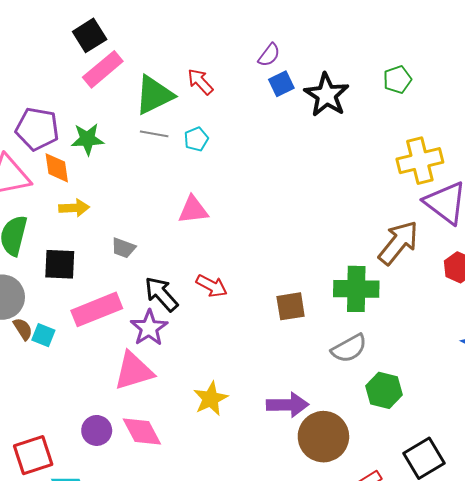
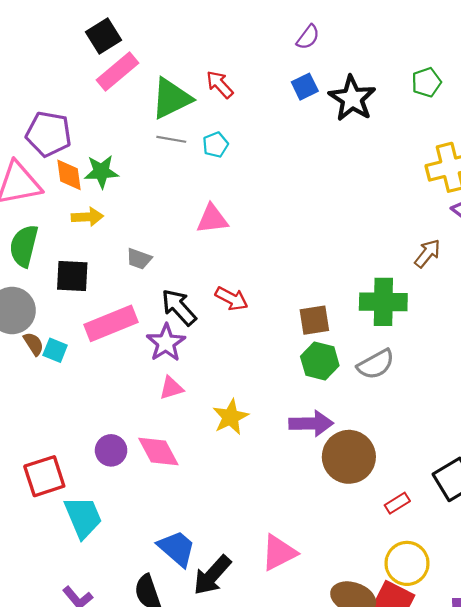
purple semicircle: (269, 55) -> (308, 37), moved
green star: (87, 139) -> (101, 172), moved
brown arrow: (398, 243) -> (427, 253), size x0.6
pink triangle: (134, 371) -> (171, 388), moved, size x0.6
green hexagon: (384, 390) -> (320, 361), moved

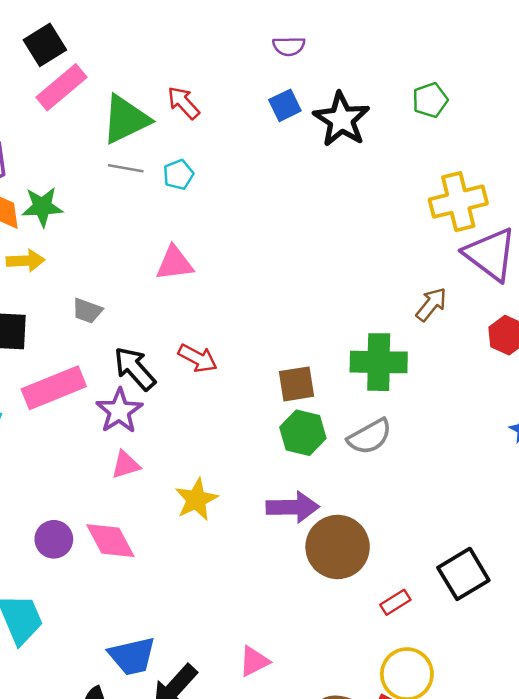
purple semicircle: (308, 37) -> (289, 46), turned 52
blue trapezoid: (177, 548) -> (132, 656), turned 126
pink triangle: (279, 553) -> (254, 661), size x0.7

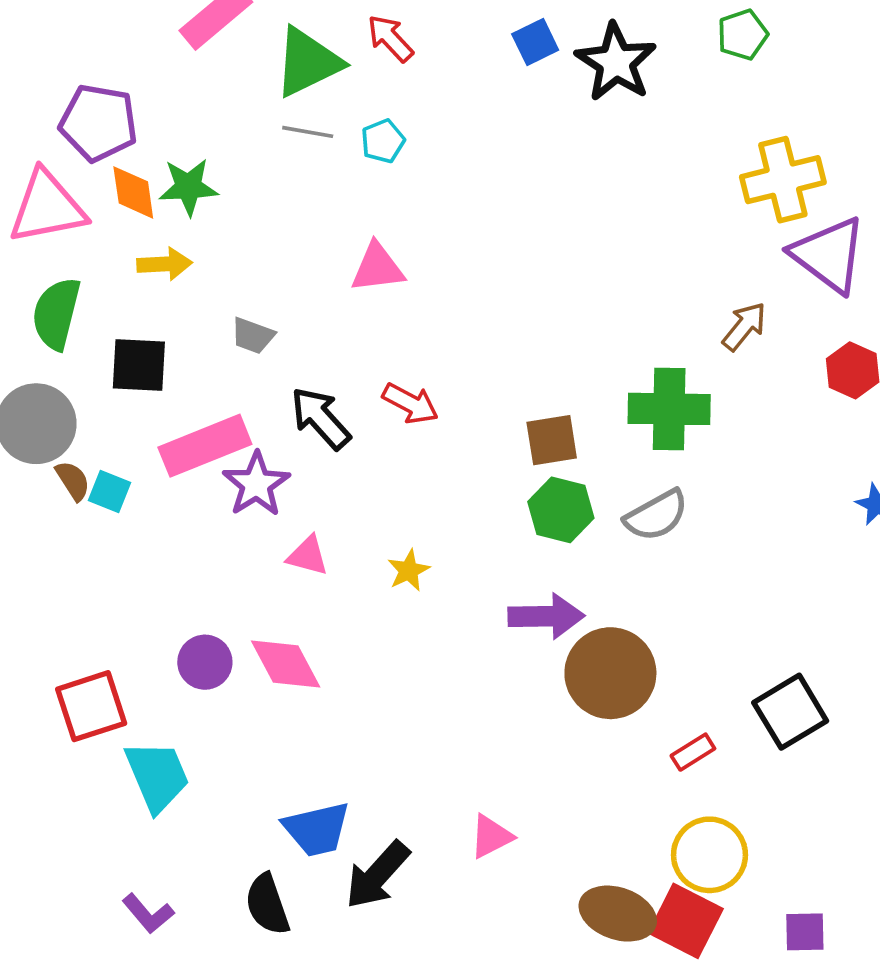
purple star: (119, 411) -> (256, 484), moved
pink triangle: (126, 465) -> (308, 556), turned 32
yellow star: (196, 499) -> (409, 570), moved, size x0.7

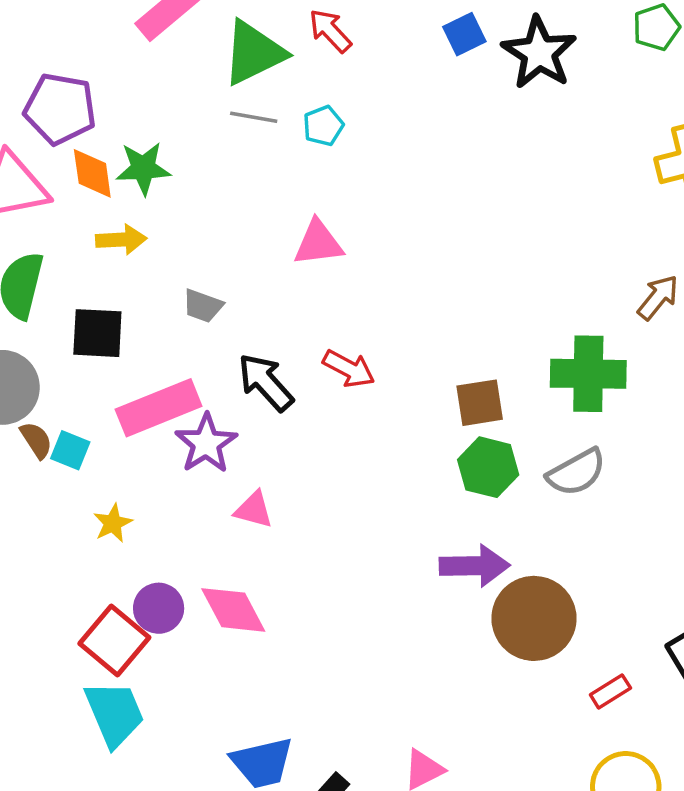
yellow star: (409, 570) -> (113, 523), moved
red square: (91, 706) -> (114, 640), moved, turned -32

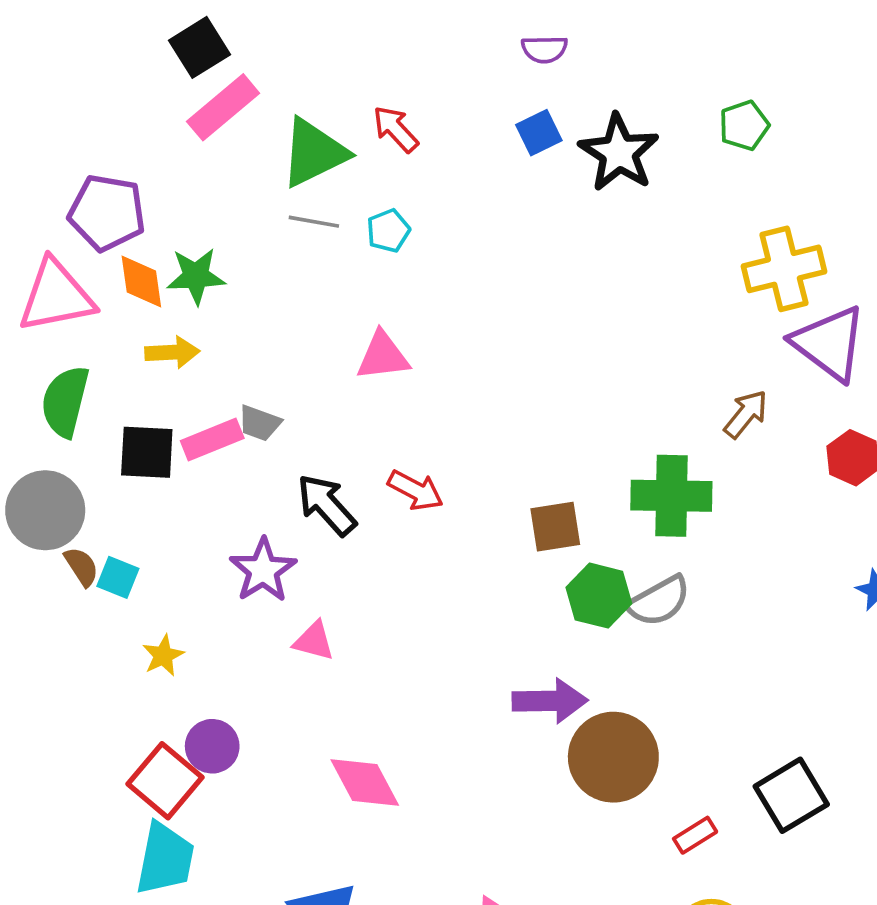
pink rectangle: (159, 408) -> (212, 439), moved, size x0.7
green hexagon: (488, 467) -> (599, 596), moved
pink diamond: (233, 610) -> (365, 783), moved
cyan trapezoid: (114, 714) -> (165, 859), turned 34

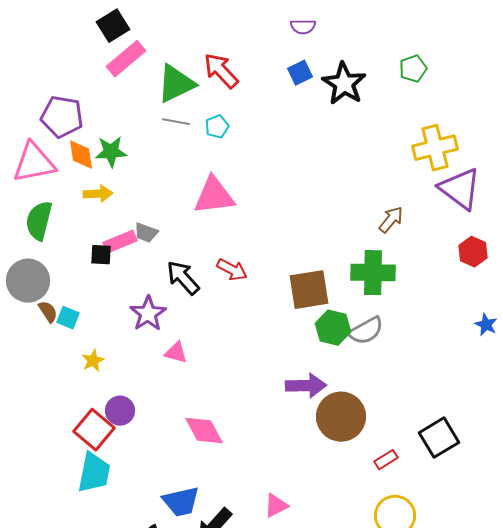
red arrow: (396, 129) -> (221, 71), size x1.4
pink triangle: (383, 356) -> (214, 196), size x1.4
brown arrow: (746, 414) -> (391, 220), moved
black square: (147, 452) -> (101, 255), moved, size x0.7
brown square: (555, 527) -> (309, 290), size x1.4

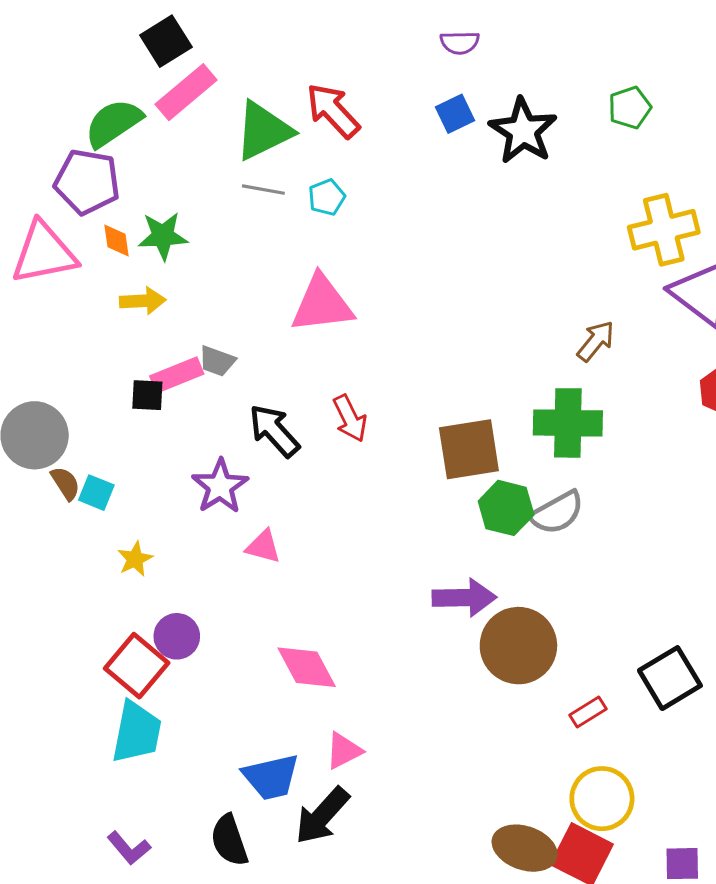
orange diamond: (81, 155) -> (116, 241), size x0.7
green semicircle: (39, 221) -> (113, 123), moved, turned 42
red arrow: (232, 270) -> (350, 418), turned 36
pink triangle: (276, 506) -> (344, 751), moved

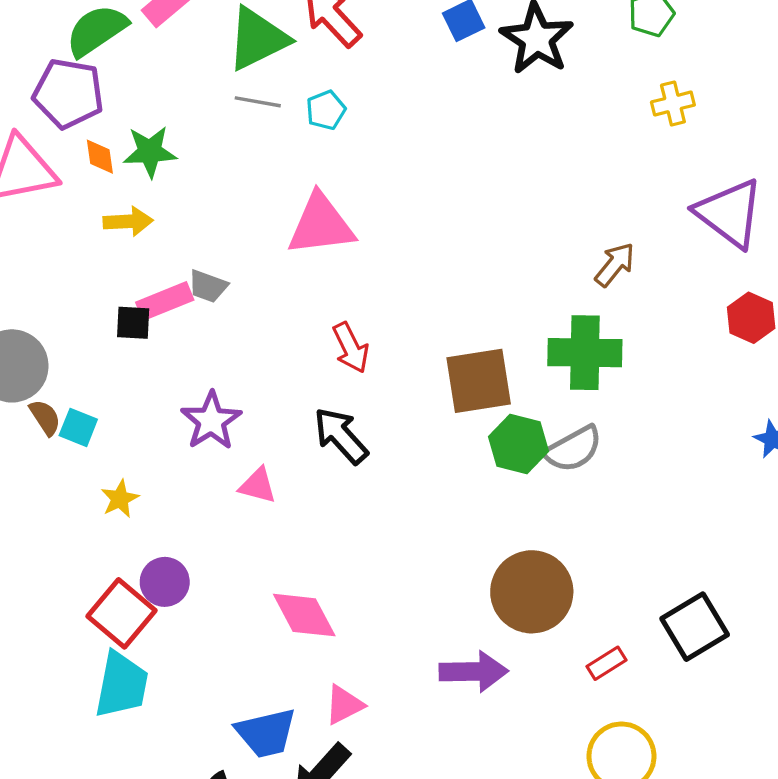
yellow cross: (664, 230) -> (673, 103), moved, size x0.6
black arrow: (274, 431) -> (341, 436), moved
purple arrow: (464, 598) -> (474, 672), moved

